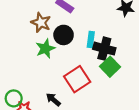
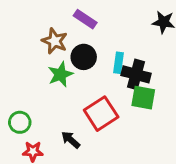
green square: (110, 67) -> (143, 98), turned -36
green circle: (14, 98) -> (20, 122), moved

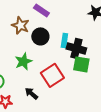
green star: (60, 74) -> (23, 61), moved

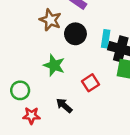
green star: (23, 61) -> (54, 65), turned -30
red square: (52, 75) -> (91, 83), size x0.6

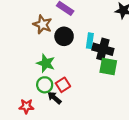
red square: (91, 83) -> (63, 85), moved
green circle: (20, 90) -> (45, 85), moved

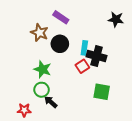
green square: (108, 66) -> (102, 92), moved
red square: (63, 85) -> (82, 66), moved

